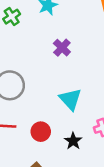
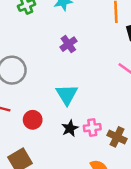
black star: (73, 141) -> (70, 128), moved

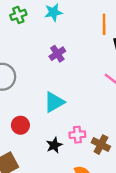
cyan triangle: (67, 95) -> (54, 102), turned 30
black star: (70, 128) -> (54, 145), moved

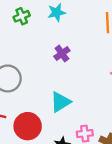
red circle: (20, 125) -> (28, 126), size x1.5

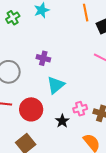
purple cross: (62, 53) -> (43, 58), moved, turned -32

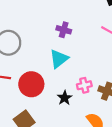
purple cross: (43, 58) -> (64, 30), moved

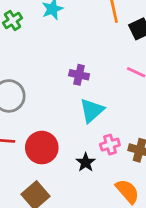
cyan triangle: (59, 59) -> (92, 110), moved

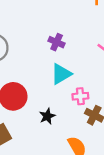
pink cross: (110, 145) -> (80, 96), moved

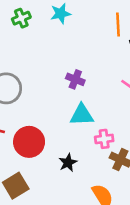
cyan triangle: (61, 74) -> (82, 115), turned 30

